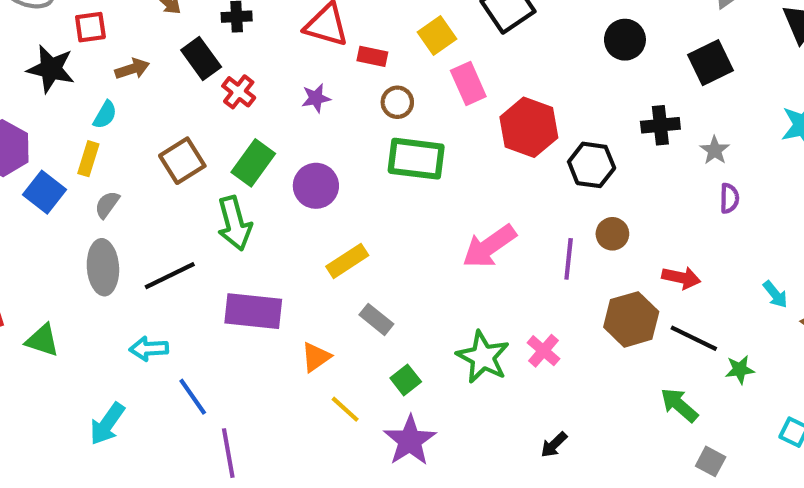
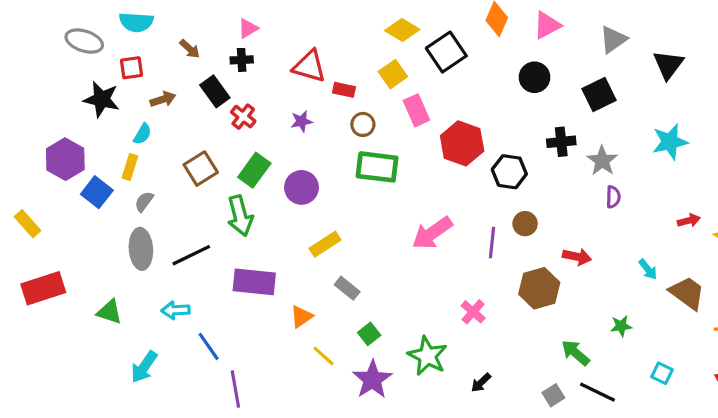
gray star: (715, 150) -> (602, 161), size x1.4
black line: (694, 338) -> (597, 392), moved
green triangle: (42, 340) -> (109, 312), moved
green star: (483, 357) -> (427, 356), moved
gray square: (711, 461) -> (553, 395), moved, turned 30

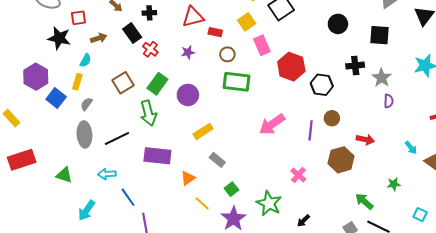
red triangle: (309, 66) -> (193, 17), turned -30
black square: (599, 95) -> (379, 35), turned 30

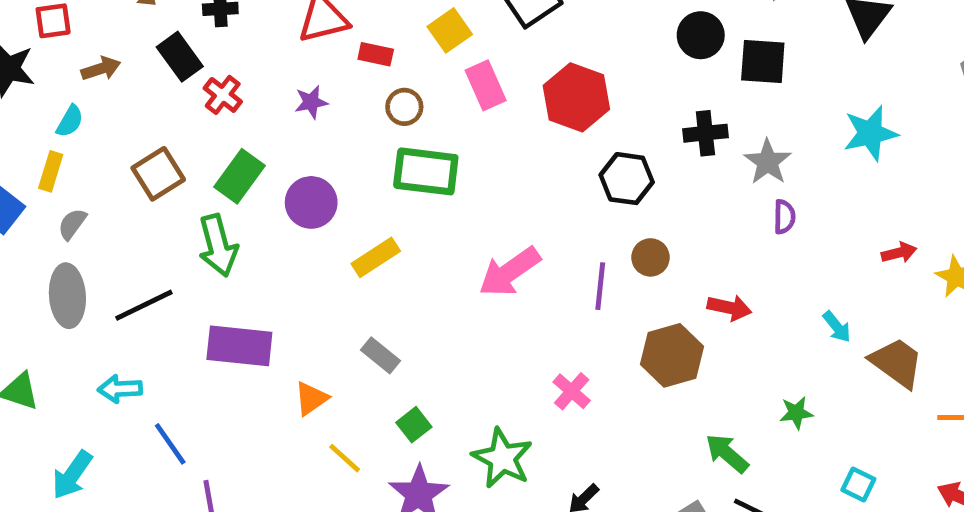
black circle: (338, 24) -> (701, 35), moved
red hexagon: (291, 67) -> (576, 97), moved
yellow rectangle: (203, 131) -> (376, 257), moved

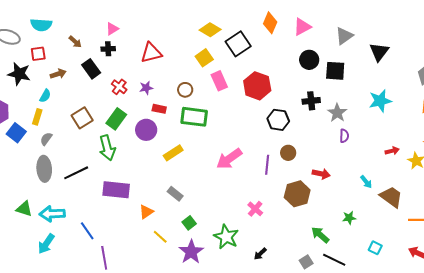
red rectangle: (376, 54) -> (159, 109), moved
red cross: (223, 95) -> (119, 87), moved
cyan arrow: (120, 389) -> (52, 214), moved, size x1.4

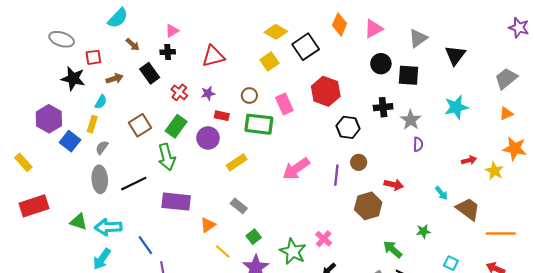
cyan semicircle: (41, 25) -> (118, 18), moved, turned -50
pink rectangle: (219, 81) -> (284, 104), moved
pink cross: (255, 209) -> (324, 239), moved

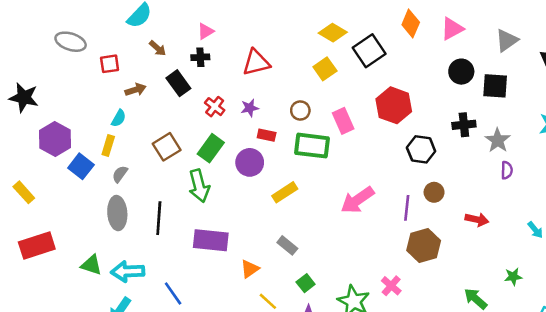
black star: (73, 79) -> (24, 98), moved
black line: (134, 184) -> (159, 218), turned -60
brown hexagon: (368, 206) -> (424, 245), moved

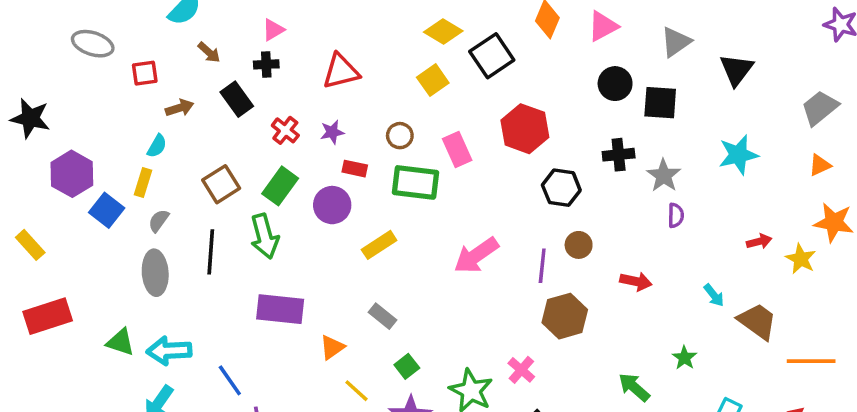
black line: (159, 218) -> (211, 252), moved
green star: (513, 277) -> (684, 358), turned -30

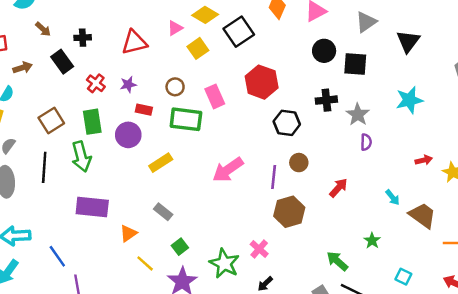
pink triangle: (273, 30) -> (175, 28), moved
green rectangle: (280, 186) -> (92, 122), turned -45
red arrow: (636, 281) -> (338, 188), turned -60

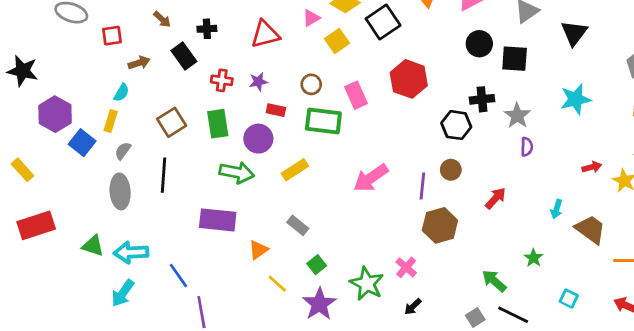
red cross: (96, 83) -> (222, 80), turned -30
black hexagon: (287, 123) -> (456, 125), moved
green arrow: (81, 157) -> (237, 172), moved, turned -64
cyan arrow: (393, 197) -> (557, 209), turned 56

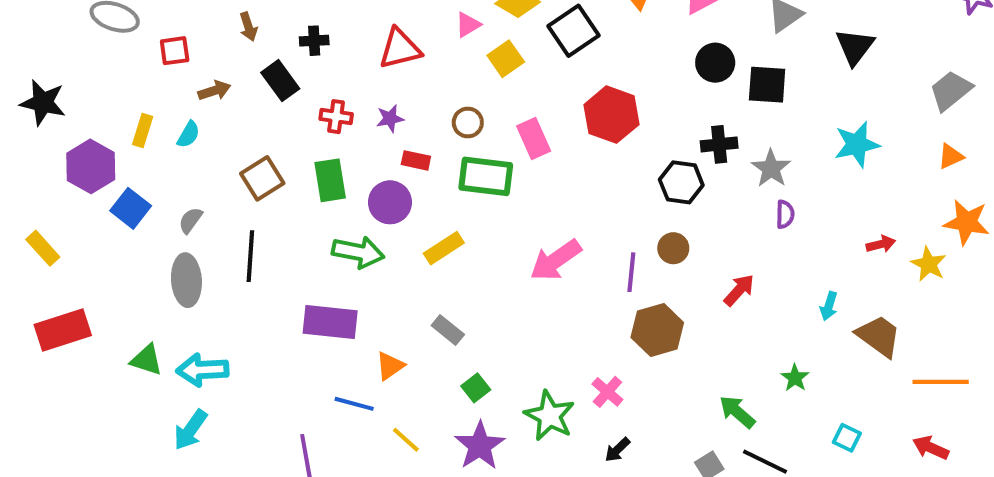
brown arrow: (162, 19) -> (248, 27), turned 30
yellow rectangle: (111, 121) -> (143, 130), moved
blue line: (178, 276) -> (354, 404), moved, turned -40
yellow line: (277, 284) -> (406, 440), moved

